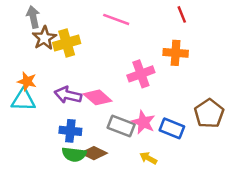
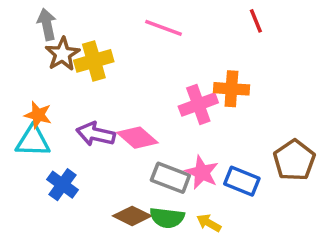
orange cross: (176, 53) -> (231, 89), moved
blue cross: (70, 131) -> (62, 185), moved, turned 30
green semicircle: (74, 154) -> (167, 218), moved

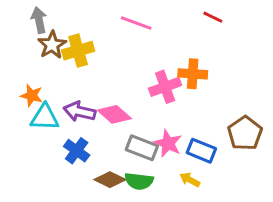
red line: (256, 21) -> (213, 17), turned -42
cyan triangle: (33, 141) -> (45, 117), moved
blue cross: (62, 185) -> (77, 151), moved
yellow arrow: (209, 223) -> (190, 180), moved

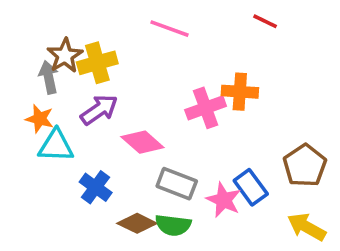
gray arrow: (39, 20) -> (49, 77), moved
purple arrow: (80, 112) -> (99, 110), moved, turned 132
pink star: (168, 143) -> (224, 200), moved
blue rectangle: (201, 151) -> (251, 187), turned 32
yellow arrow: (190, 180) -> (307, 227), moved, size x1.5

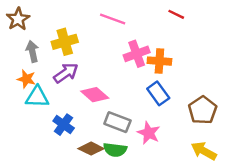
brown star: (65, 56) -> (18, 19), moved
pink cross: (206, 108) -> (137, 54), moved
blue rectangle: (251, 187) -> (158, 93), moved

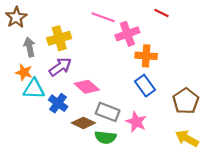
pink cross: (137, 54) -> (127, 34), moved
blue cross: (64, 125) -> (58, 103), moved
brown diamond: (91, 149) -> (83, 123), moved

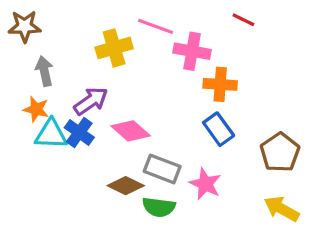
brown star: (16, 17) -> (25, 26), turned 30
pink cross: (127, 34) -> (192, 51), turned 30
yellow cross: (59, 38) -> (114, 48), moved
blue cross: (58, 103) -> (79, 132), moved

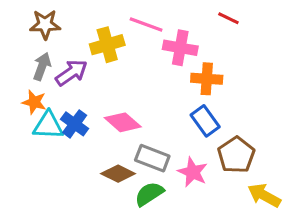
brown star: (25, 26) -> (45, 24), moved
gray arrow: (44, 71) -> (42, 66), turned 32
purple arrow: (91, 101) -> (71, 73), moved
brown pentagon: (280, 152) -> (236, 155), moved
green semicircle: (159, 207) -> (149, 194), turned 140

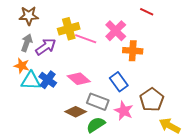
pink line: (146, 24) -> (86, 39), moved
pink cross: (180, 48) -> (116, 31), turned 35
blue rectangle: (205, 121) -> (119, 82), moved

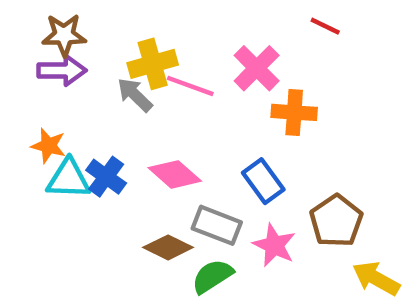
gray arrow: (27, 43) -> (135, 95), moved, turned -66
purple arrow: (46, 47) -> (62, 70), moved, turned 35

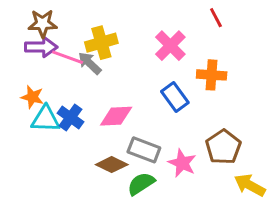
red line: (325, 26) -> (216, 18), turned 36
pink line: (190, 86) -> (68, 57), moved
orange cross: (294, 112) -> (212, 75), moved
pink diamond: (175, 174) -> (116, 116), turned -44
blue rectangle: (263, 181) -> (175, 97), moved

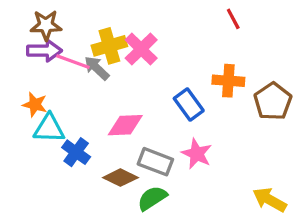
pink cross: (170, 46) -> (141, 49), moved
blue cross: (71, 118) -> (76, 152), moved
brown pentagon: (223, 147) -> (273, 101), moved
pink star: (182, 163) -> (197, 154), moved

